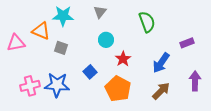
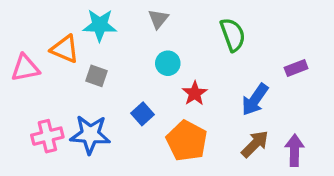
purple arrow: (195, 81) -> (294, 150), moved

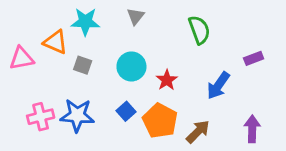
cyan circle: (168, 63) -> (131, 66), moved, size x1.4
blue square: (142, 114) -> (126, 111), moved
brown arrow: (255, 144) -> (198, 132), moved

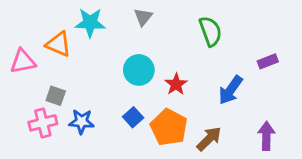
gray square: (83, 65) -> (56, 96), moved
blue star: (77, 115) -> (81, 122), size x0.7

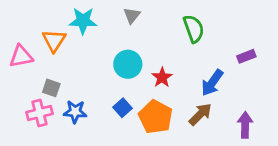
orange triangle: (59, 44) -> (54, 41), turned 40
brown arrow: (209, 139) -> (200, 114), moved

